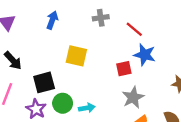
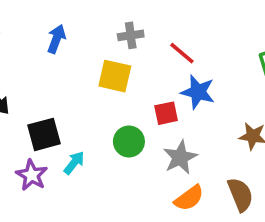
yellow square: (76, 56) -> (115, 76), moved
green circle: (63, 103) -> (129, 141), moved
cyan arrow: (87, 108) -> (74, 163), moved, turned -42

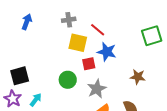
yellow square: (115, 76) -> (78, 43), moved
cyan arrow: (74, 163) -> (36, 100), moved

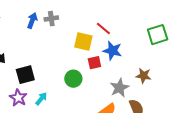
gray cross: (69, 20) -> (51, 19), moved
gray star: (97, 89) -> (119, 88), moved

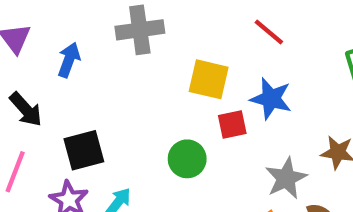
gray cross: (51, 19) -> (140, 30), size x1.5
blue arrow: (32, 21) -> (69, 60), moved
red line: (103, 29) -> (269, 32), moved

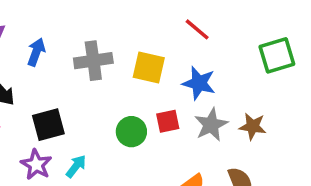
gray cross: (140, 30) -> (93, 61), moved
red square: (232, 124) -> (168, 121), moved
gray star: (286, 178) -> (211, 125), moved

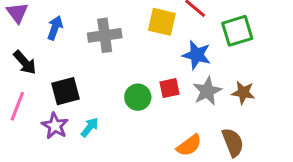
green square: (277, 55) -> (237, 31), moved
yellow square: (149, 68) -> (162, 22), moved

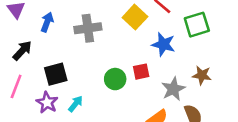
yellow square: (162, 22) -> (135, 17), turned 30
black arrow: (25, 62) -> (22, 51), turned -95
gray star: (207, 91) -> (173, 89), moved

